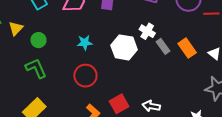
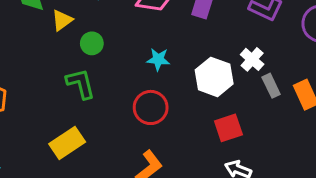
red square: (119, 104) -> (228, 128), moved

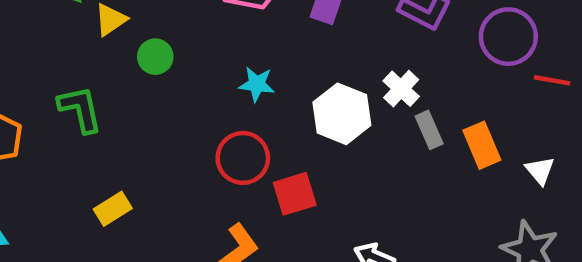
green L-shape: (81, 84) -> (80, 109), moved
red square: (228, 128) -> (295, 194), moved
yellow rectangle: (67, 143) -> (113, 209), size x0.7

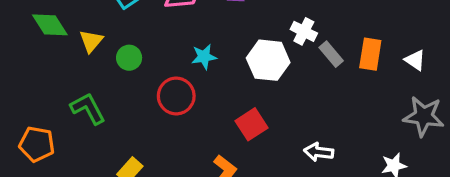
orange rectangle: (482, 145) -> (370, 54), turned 48
red circle: (243, 158) -> (176, 96), moved

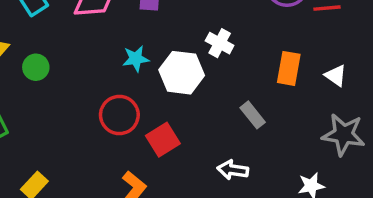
gray rectangle: (331, 54) -> (253, 115), moved
cyan star: (204, 57) -> (136, 59), moved
red circle: (176, 96) -> (119, 115), moved

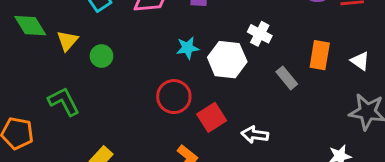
gray rectangle: (253, 115) -> (287, 78), moved
white arrow: (233, 170) -> (255, 135), moved

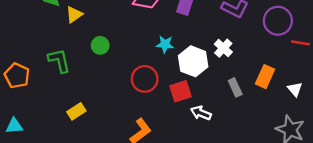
green circle: (101, 56) -> (100, 45), moved
red square: (212, 117) -> (181, 91), moved
white arrow: (255, 135) -> (201, 113), moved

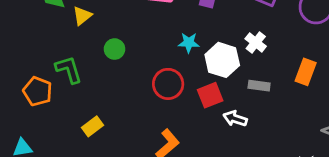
orange pentagon: (17, 76) -> (38, 91), moved
gray rectangle: (235, 87) -> (259, 86), moved, turned -54

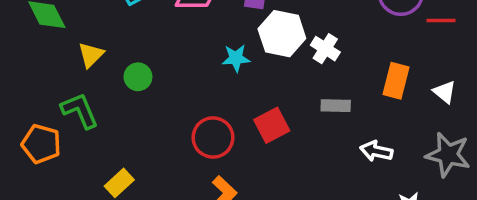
yellow triangle: (82, 16) -> (91, 55), moved
white hexagon: (222, 60) -> (282, 34), moved
red circle: (168, 84) -> (213, 138), moved
white arrow: (235, 119) -> (376, 151), moved

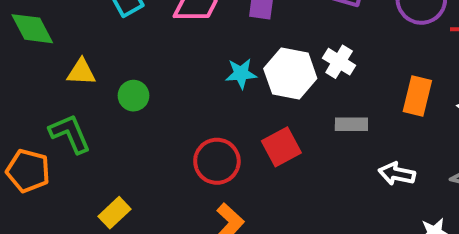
white hexagon: (282, 34) -> (290, 74), moved
yellow triangle: (91, 55) -> (81, 72), turned 48

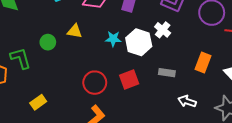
white cross: (339, 62) -> (163, 30), moved
yellow triangle: (81, 72) -> (75, 31), moved
green circle: (133, 96) -> (48, 42), moved

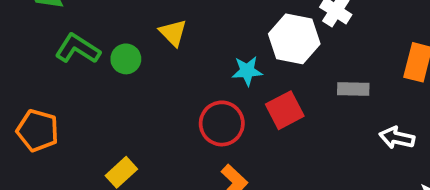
yellow triangle: (75, 31) -> (173, 33), turned 42
cyan star: (113, 39) -> (247, 71), moved
green L-shape: (21, 58) -> (78, 49), moved, turned -35

